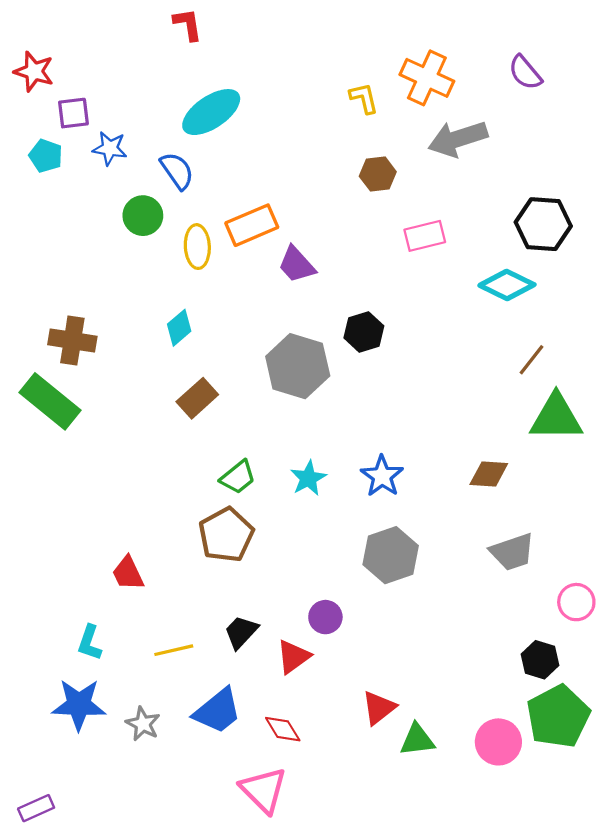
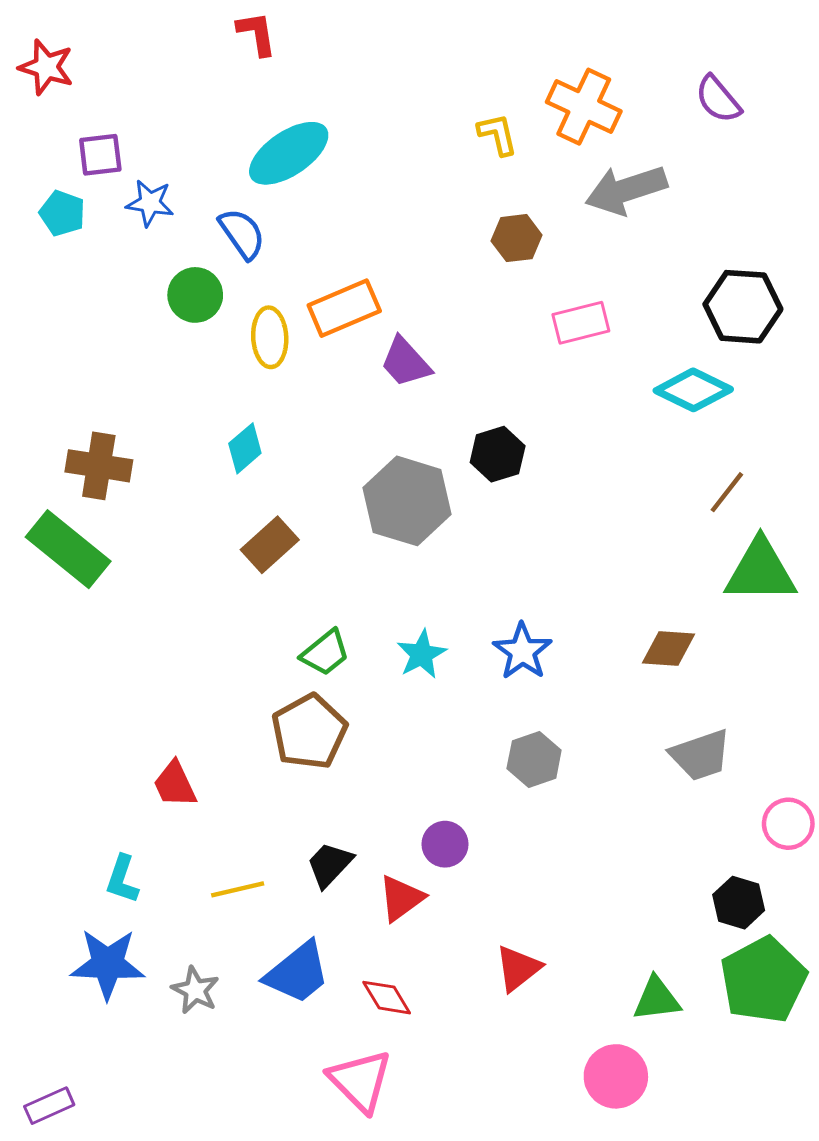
red star: (34, 71) -> (46, 67), moved
gray hexagon: (391, 555) -> (534, 759), size x0.7
green triangle: (417, 740) -> (657, 999), moved
pink circle: (498, 742) -> (616, 1076), moved

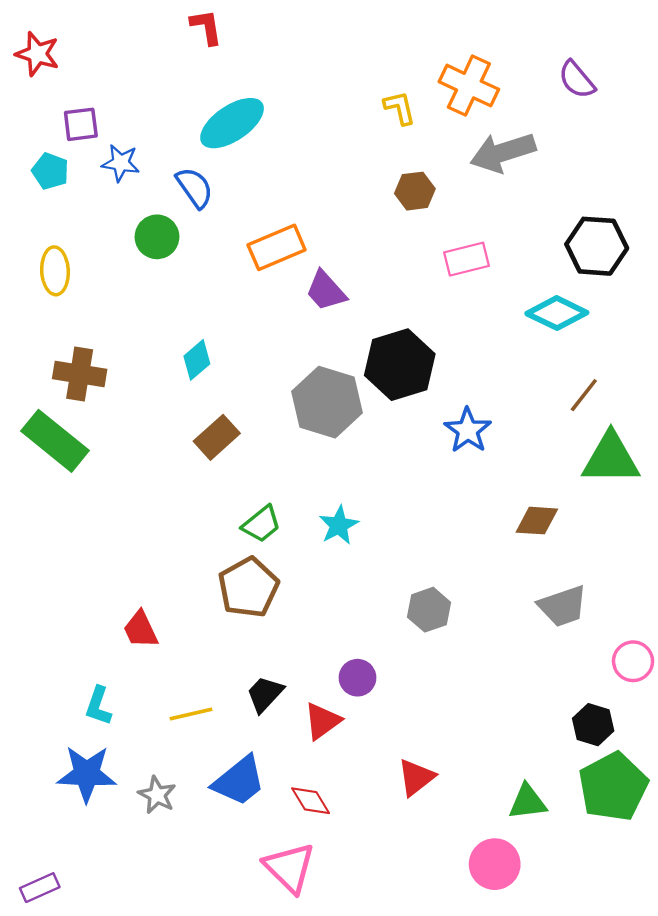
yellow ellipse: (270, 337) -> (55, 271), moved
black hexagon: (498, 454) -> (400, 365), size x1.6
blue star: (522, 651) -> (468, 430), moved

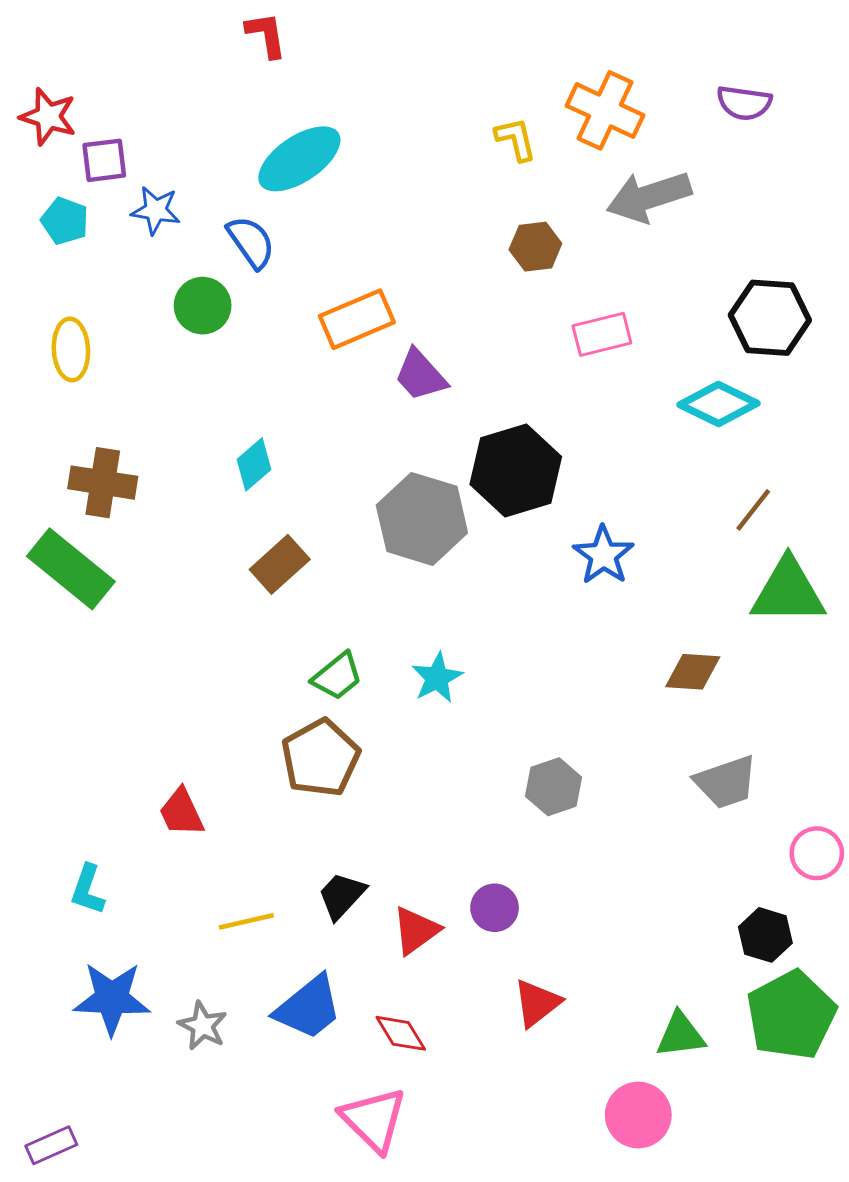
red star: (37, 54) -> (48, 116), moved
purple semicircle: (577, 80) -> (744, 103), turned -42
purple circle: (357, 678) -> (495, 908), moved
cyan L-shape: (98, 706) -> (88, 890), moved

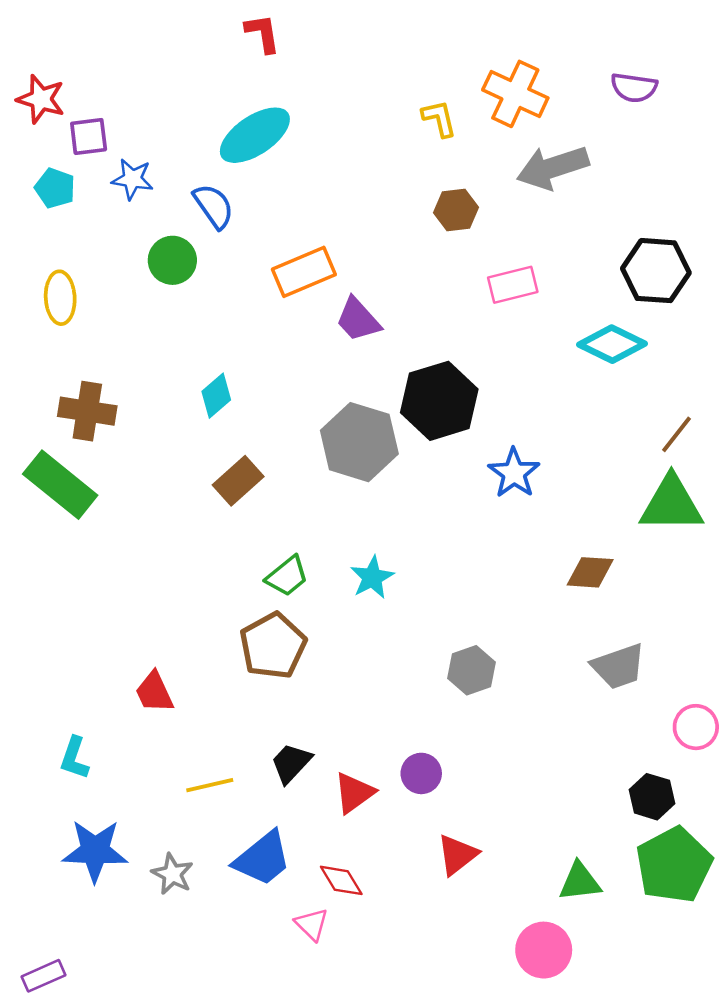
red L-shape: (266, 35) -> (263, 33), moved
brown line: (753, 510) -> (676, 434), moved
pink triangle: (374, 1120) -> (312, 924), moved, size x0.6

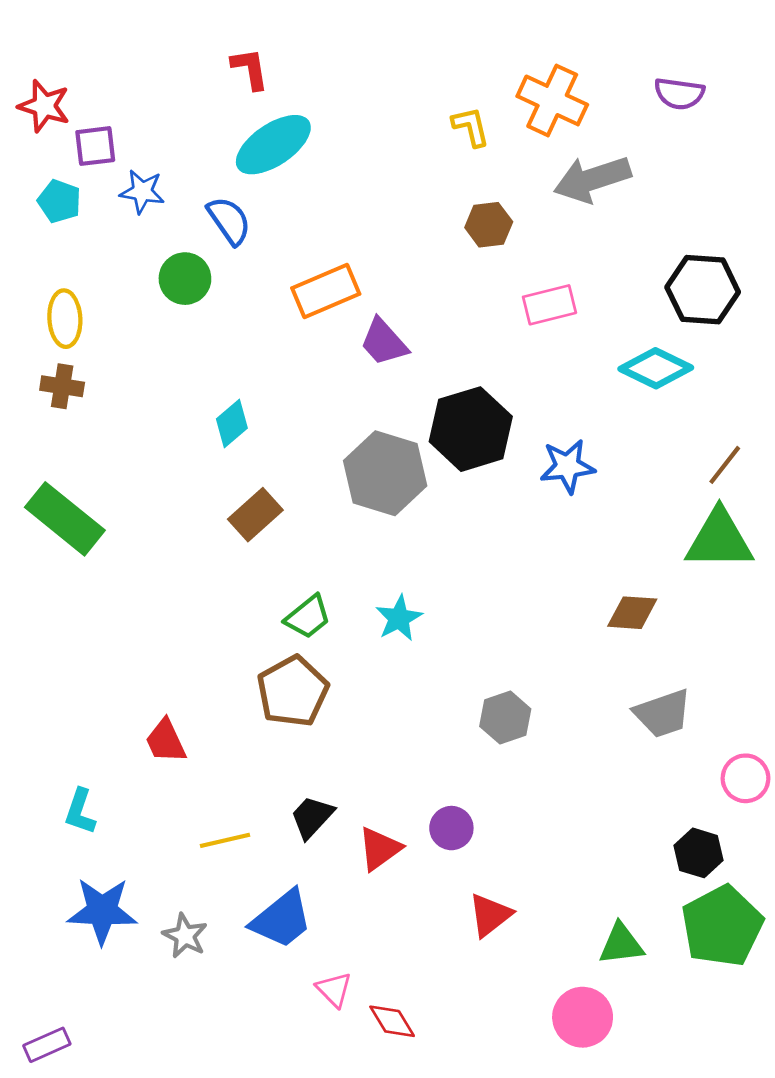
red L-shape: (263, 33) -> (250, 69), moved
brown cross: (87, 411) -> (62, 386), moved, size x0.7
blue star: (514, 473) -> (567, 466), moved, turned 30
red diamond: (341, 880) -> (392, 1021), moved

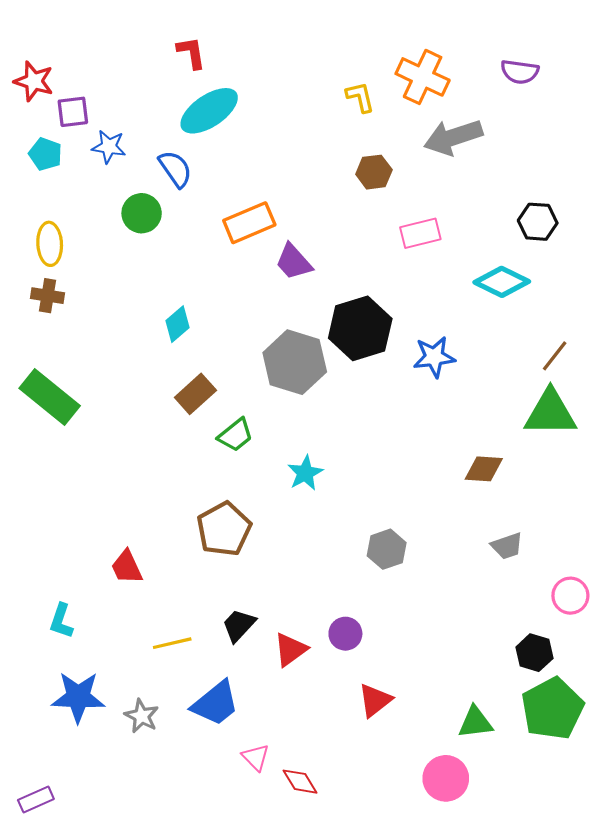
black hexagon: (703, 290) -> (538, 222), size x0.7
green trapezoid: (308, 617) -> (236, 435), moved
gray trapezoid: (663, 713) -> (507, 546), size x0.7

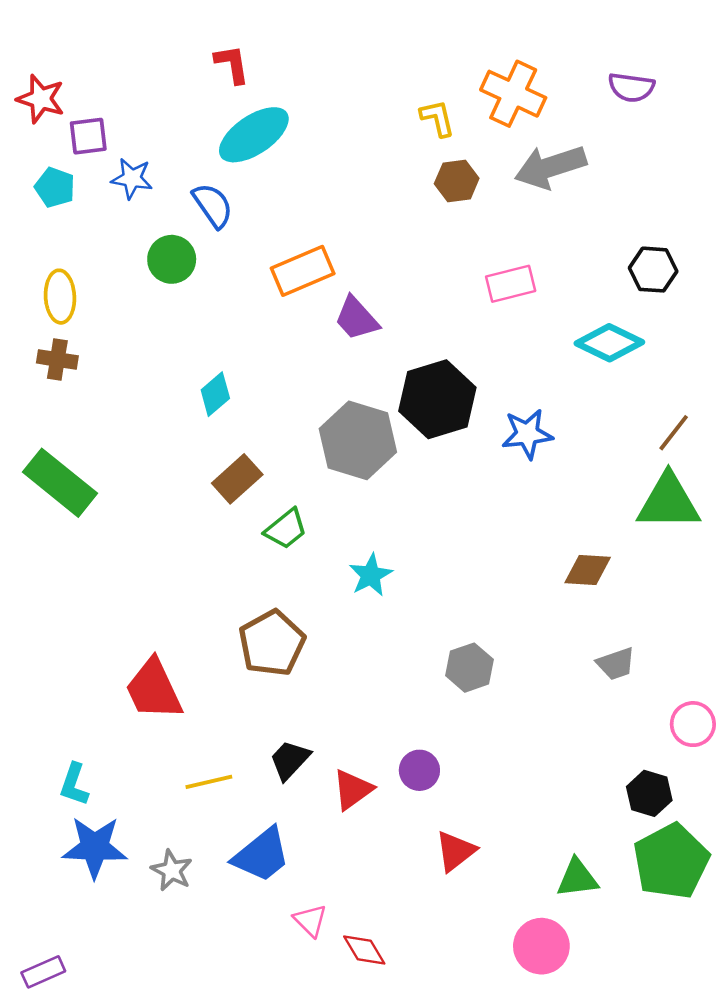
brown hexagon: (374, 172) -> (457, 181), moved
red trapezoid: (127, 567) -> (154, 689), size x1.5
cyan L-shape: (61, 621) -> (74, 784), moved

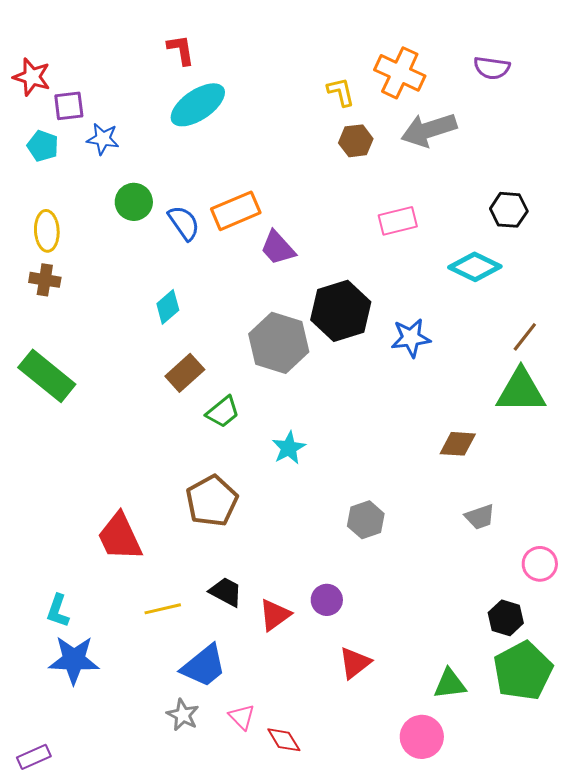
blue semicircle: (213, 205) -> (184, 223), moved
black trapezoid: (290, 760) -> (226, 592), turned 75
gray star: (172, 870) -> (183, 715), moved

